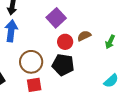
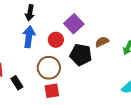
red circle: (65, 42) -> (56, 40), moved
black pentagon: (63, 65) -> (81, 55), moved

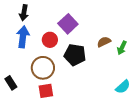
brown semicircle: (102, 42) -> (104, 42), moved

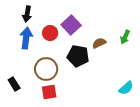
red circle: (50, 40) -> (50, 33), moved
brown semicircle: (104, 42) -> (99, 43), moved
green arrow: (122, 48) -> (125, 37), moved

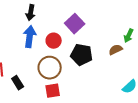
red circle: (50, 33) -> (54, 41), moved
brown semicircle: (99, 43) -> (116, 50), moved

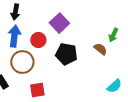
brown semicircle: (116, 50) -> (100, 49), turned 64
brown circle: (50, 68) -> (22, 62), moved

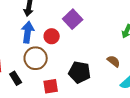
brown semicircle: (100, 49) -> (114, 61), moved
black pentagon: (66, 54) -> (80, 72), moved

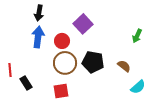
brown circle: (36, 58) -> (65, 63), moved
black pentagon: (80, 72) -> (93, 62), moved

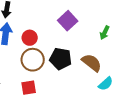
purple square: (83, 24) -> (68, 21), moved
brown semicircle: (124, 66) -> (92, 63), size x1.5

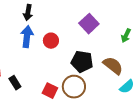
brown circle: (33, 60) -> (74, 87), moved
red square: (29, 88) -> (50, 91), turned 35

